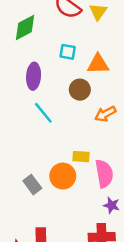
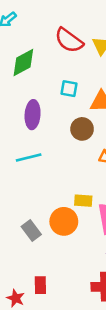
cyan line: (43, 113) -> (29, 158), moved, turned -65

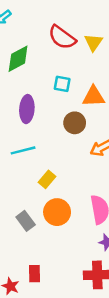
yellow rectangle: (83, 201) -> (47, 179), moved, turned -54

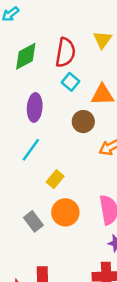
red semicircle: (62, 37) -> (65, 52), moved, turned -116
cyan square: (62, 84) -> (70, 82), turned 30
cyan line: (23, 150) -> (31, 150), turned -40

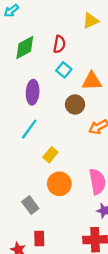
yellow triangle: (102, 40) -> (91, 21), moved, turned 30
red semicircle: (65, 52) -> (59, 44), size x0.7
gray rectangle: (33, 221) -> (30, 205), moved

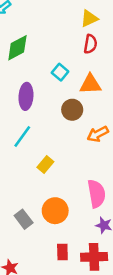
red semicircle: (59, 44) -> (90, 44), moved
orange circle: (59, 184) -> (55, 211), moved
red rectangle: (39, 239) -> (62, 252), moved

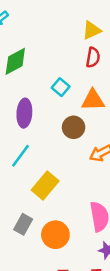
yellow rectangle: (45, 164) -> (45, 186), size x1.5
gray rectangle: (24, 219) -> (23, 224), moved, turned 66

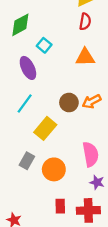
cyan square: (61, 87) -> (44, 45), moved
purple ellipse: (24, 113) -> (28, 68), turned -30
brown circle: (74, 127) -> (69, 103), moved

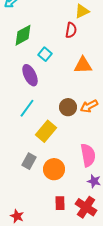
red semicircle: (85, 22) -> (71, 30), moved
red cross: (88, 210) -> (86, 207), turned 35

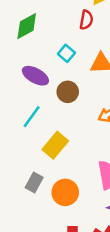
cyan square: (45, 54) -> (66, 53), moved
purple ellipse: (30, 75) -> (35, 76), turned -35
brown circle: (68, 107) -> (68, 92), moved

